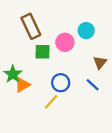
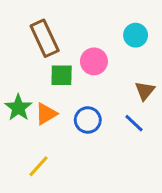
cyan circle: (86, 31) -> (136, 35), moved
orange triangle: (22, 85) -> (46, 114), moved
yellow line: (51, 102) -> (38, 166), moved

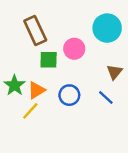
cyan circle: (136, 35) -> (107, 28), size x1.5
yellow line: (38, 166) -> (30, 111), moved

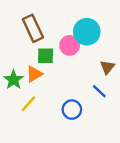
cyan circle: (107, 28) -> (87, 32), moved
orange triangle: (36, 90) -> (34, 74), moved
blue circle: (69, 95) -> (72, 110), moved

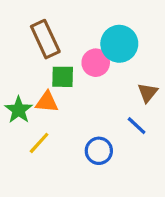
orange triangle: (34, 74) -> (47, 102), turned 36

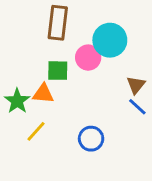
brown rectangle: (45, 39) -> (58, 23), moved, turned 32
blue line: (137, 126) -> (137, 107), moved

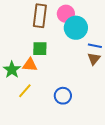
pink circle: (88, 58) -> (66, 14), moved
blue line: (137, 107) -> (95, 46), moved, turned -32

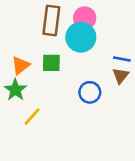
cyan circle: (76, 28) -> (81, 37), moved
orange triangle: (30, 65) -> (21, 65), moved, turned -42
blue circle: (63, 96) -> (90, 92), moved

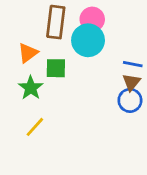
orange triangle: (21, 65) -> (28, 53), moved
green star: (15, 90) -> (31, 88), moved
blue circle: (90, 92) -> (130, 100), moved

